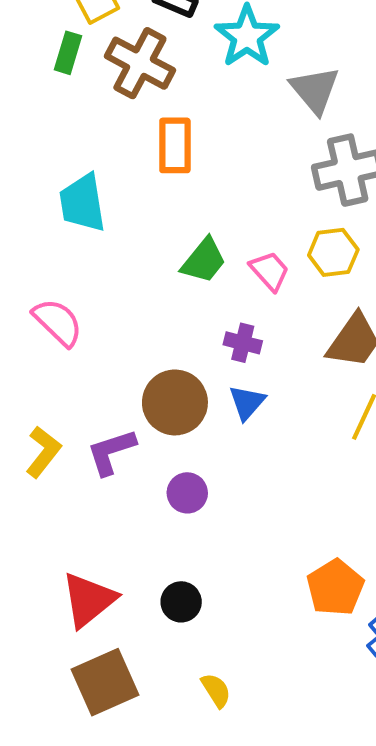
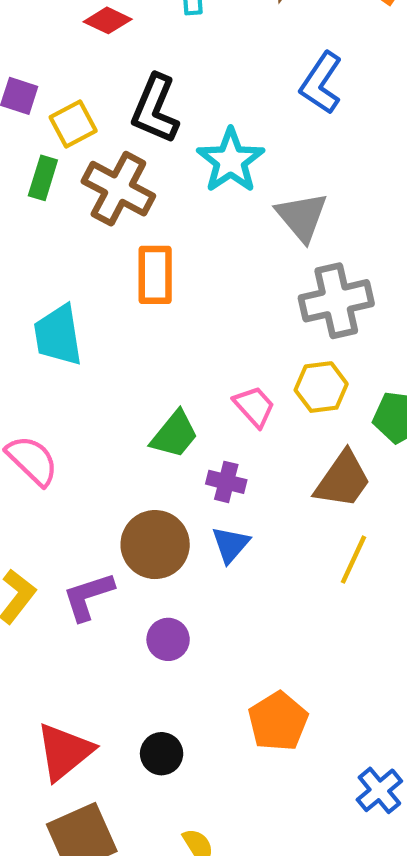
green trapezoid: (204, 261) -> (174, 435), moved
orange pentagon: (335, 588) -> (278, 721), moved

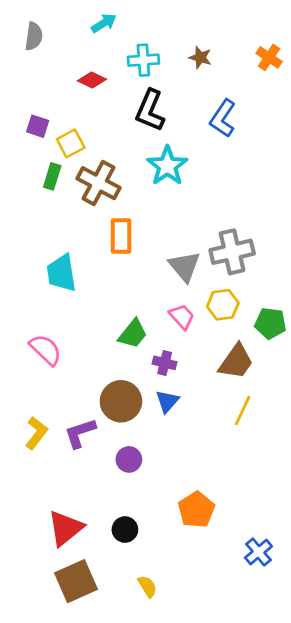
black L-shape: (155, 109) -> (150, 110), moved
gray triangle: (302, 217) -> (184, 266), moved

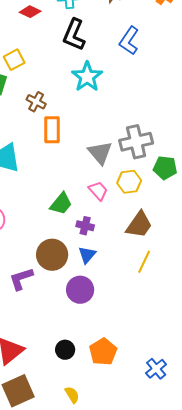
brown cross: (98, 183) -> (36, 102), moved, size x0.6
green pentagon: (270, 323) -> (165, 168), moved
purple circle: (129, 459) -> (80, 290), moved, size x1.4
orange pentagon: (196, 510) -> (103, 352), moved
black circle: (125, 530) -> (65, 350), moved

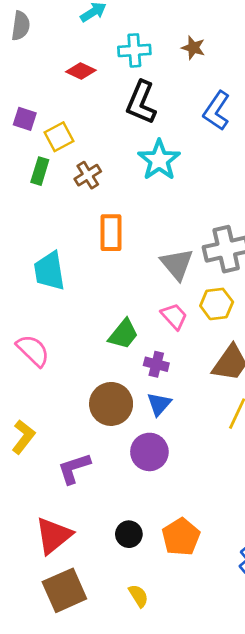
brown cross: (36, 102) -> (88, 175), moved, turned 30
purple L-shape: (21, 279) -> (74, 468), moved

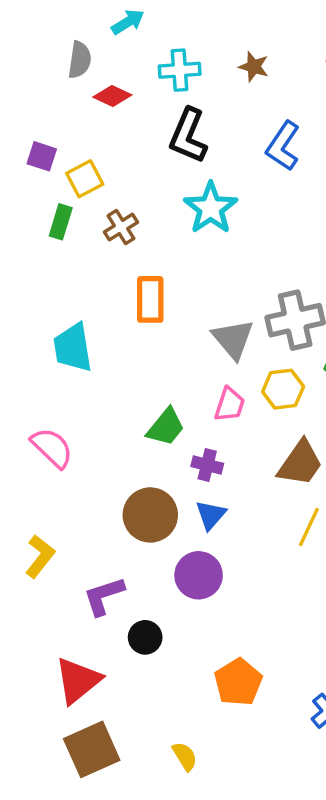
gray semicircle: (21, 26) -> (80, 60), moved
pink trapezoid: (174, 316) -> (230, 405), turned 60
black circle: (129, 534) -> (145, 637), moved

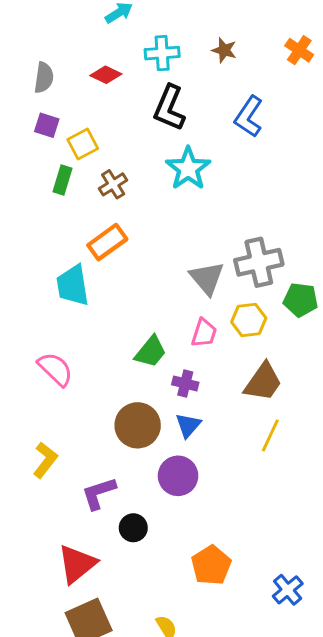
gray semicircle: (80, 60) -> (44, 78), moved
orange rectangle: (150, 299) -> (107, 242), moved, turned 54

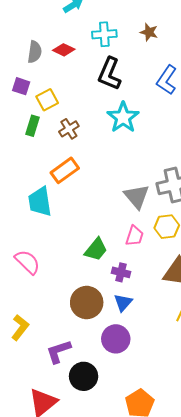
gray semicircle: (44, 78) -> (35, 52), moved
black circle: (133, 528) -> (84, 376), size x1.4

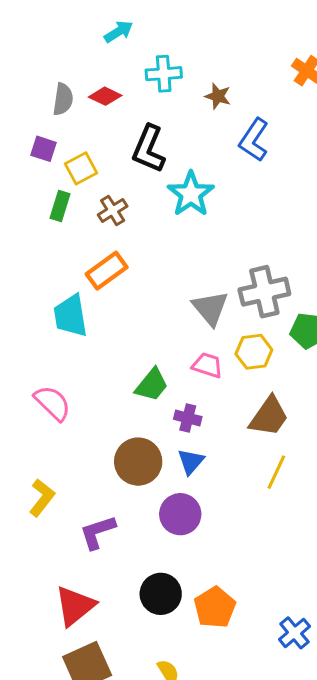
brown star: (149, 32) -> (218, 96), moved
black L-shape: (110, 74) -> (149, 149), moved
pink trapezoid: (134, 236) -> (207, 365), turned -90
black circle: (84, 376) -> (161, 594), moved

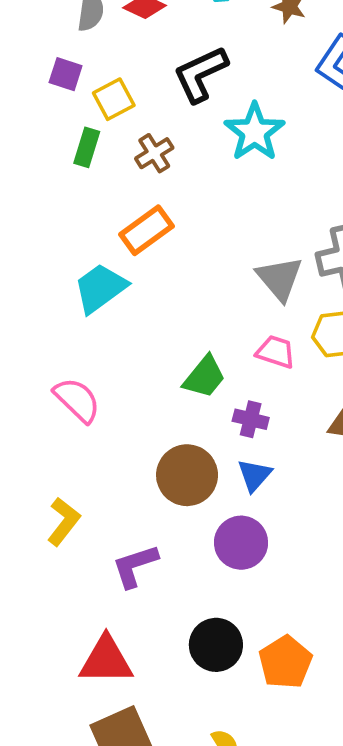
black L-shape: (149, 149) -> (201, 74), turned 42
cyan trapezoid: (70, 316) -> (100, 288), turned 63
red triangle: (75, 606) -> (106, 660), turned 39

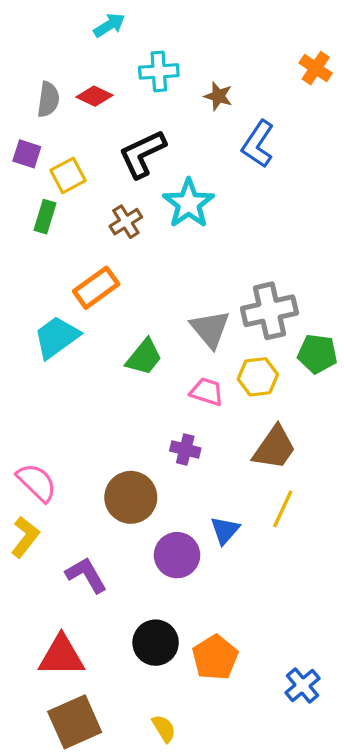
brown cross: (154, 153) -> (126, 222), moved
green trapezoid: (204, 377) -> (144, 357), moved
pink semicircle: (77, 400) -> (37, 482), moved
blue triangle: (255, 475) -> (225, 530), moved
purple L-shape: (135, 566) -> (86, 575), turned 78

